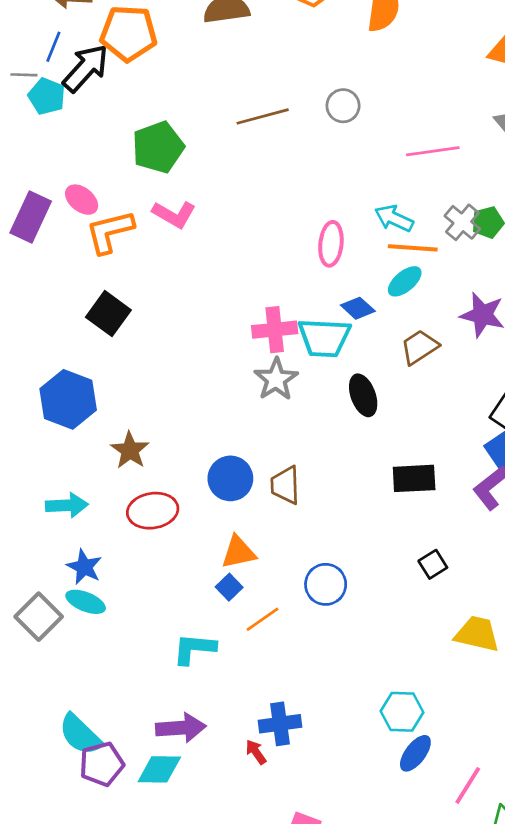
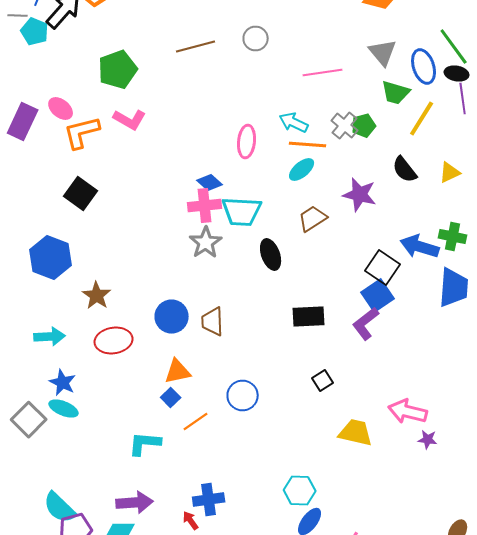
blue diamond: (358, 308) -> (210, 182), moved

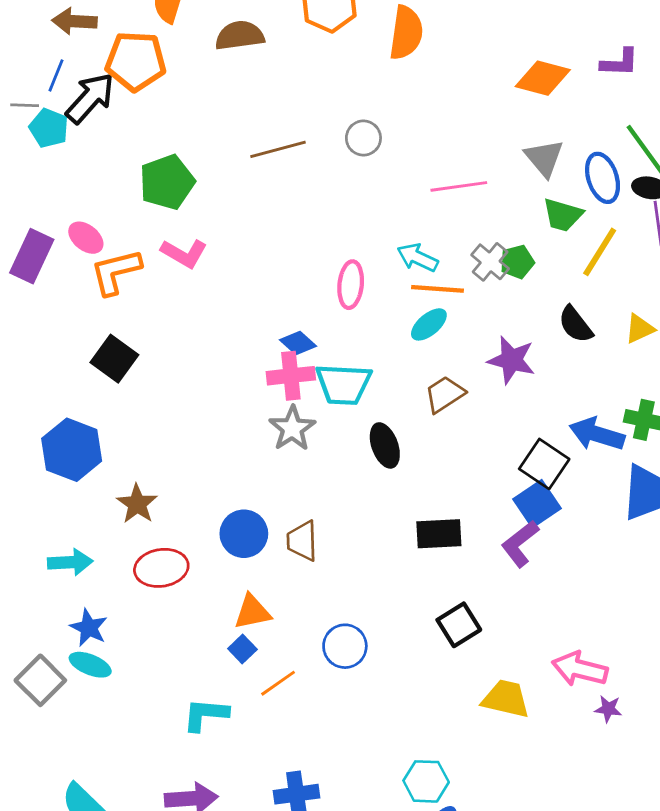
black square: (323, 380) -> (459, 625), size x1.4

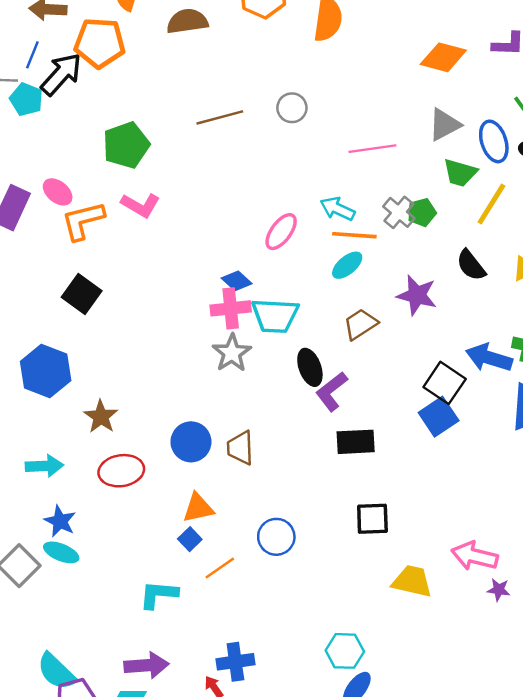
gray triangle: (544, 158) -> (445, 125), turned 42
pink ellipse: (351, 285) -> (281, 232), turned 30
purple L-shape: (520, 544) -> (332, 391), moved
black square: (459, 625) -> (372, 519), turned 30

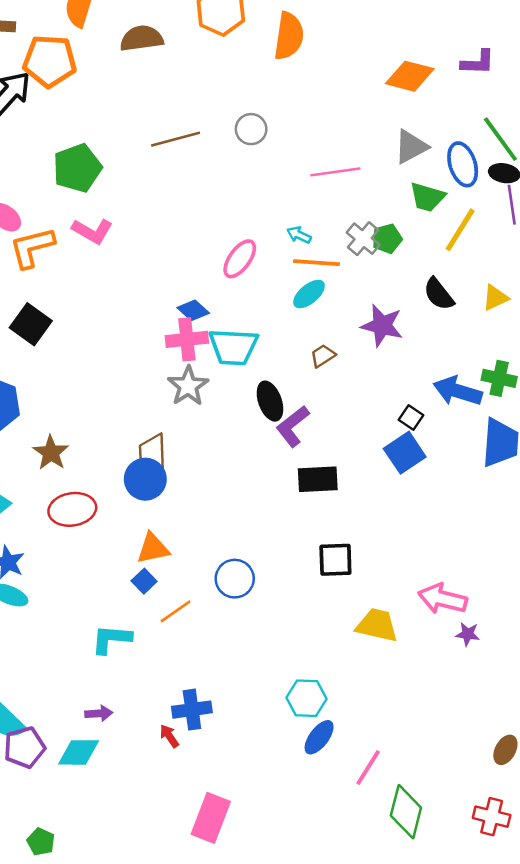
cyan arrow: (338, 209) -> (299, 235), size x0.7
brown trapezoid: (360, 324) -> (323, 356), size x0.7
black square: (445, 383) -> (411, 417), size x0.6
brown trapezoid: (240, 448) -> (153, 451), moved
purple arrow: (147, 665) -> (99, 713), size x0.6

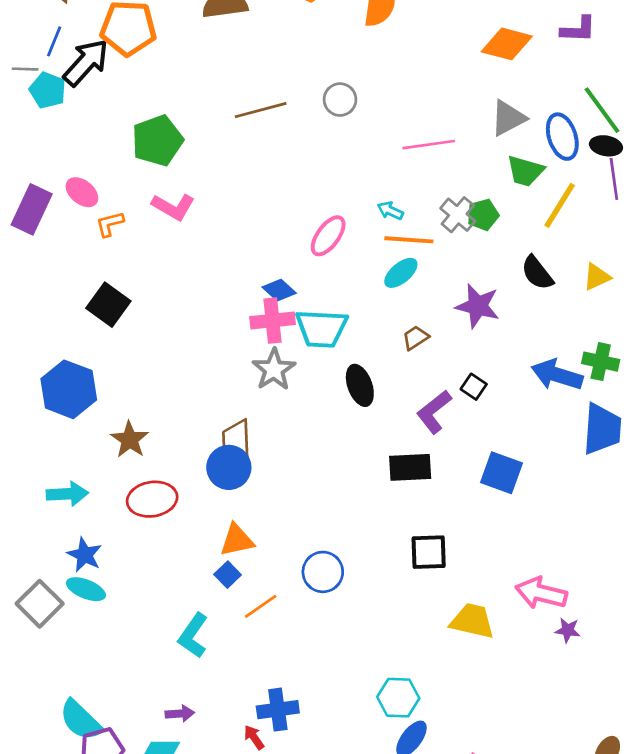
orange L-shape: (32, 247) -> (110, 224), size x0.6
black square: (411, 417) -> (474, 387), moved
purple L-shape: (293, 426) -> (434, 412), moved
blue square: (405, 453) -> (501, 473), moved, turned -36
cyan L-shape: (111, 639) -> (193, 635), turned -60

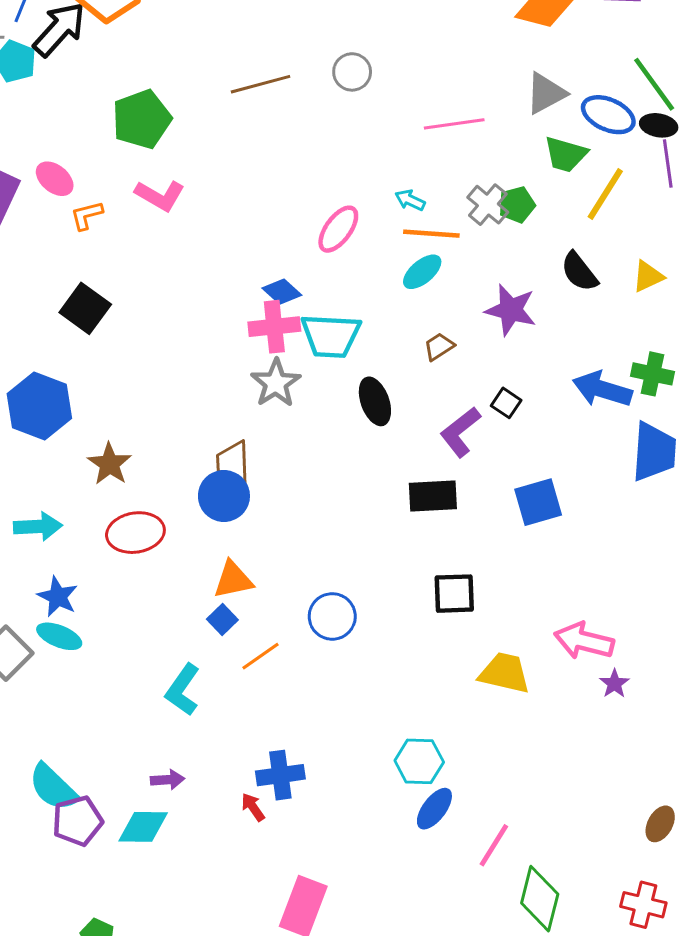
blue ellipse: (562, 137) -> (608, 115), turned -48
blue square: (501, 473) -> (538, 502), turned -36
purple star: (568, 630) -> (614, 684), turned 30

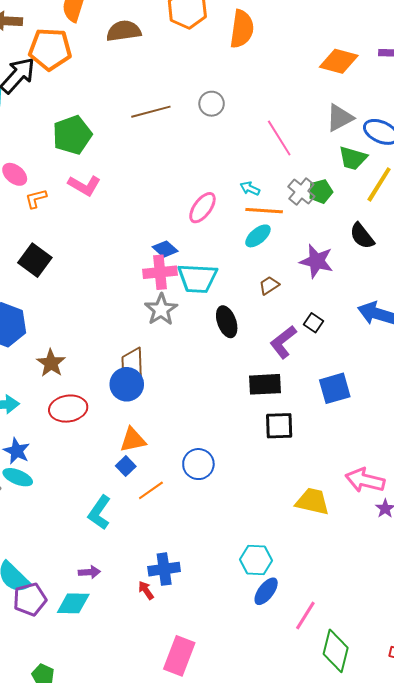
pink line: (454, 124) -> (279, 138), turned 66
black square: (454, 594) -> (279, 426), moved

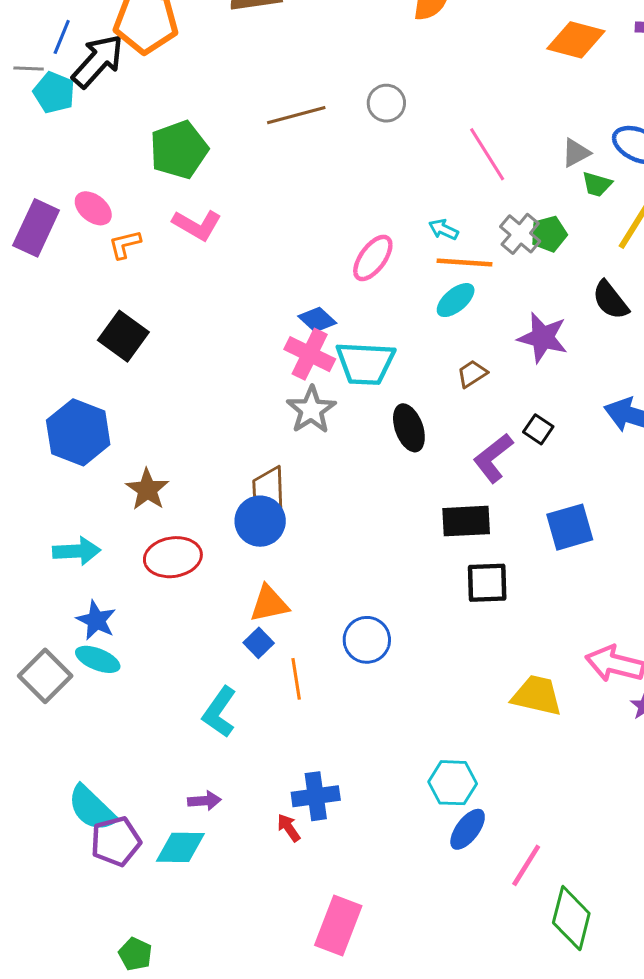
gray triangle: (340, 118) -> (576, 153), moved, size x0.7
green trapezoid: (353, 158) -> (597, 184), size x0.7
pink cross: (160, 272) -> (310, 354), turned 32
orange line: (151, 490) -> (296, 679), turned -64

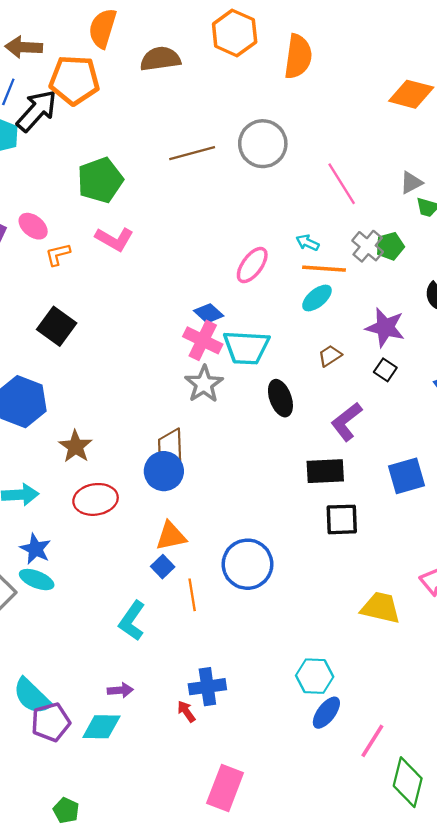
gray circle: (386, 103) -> (263, 144), size x1.6
black square: (538, 429) -> (385, 370), moved
blue circle: (367, 640) -> (247, 564), size x1.4

